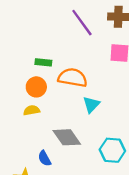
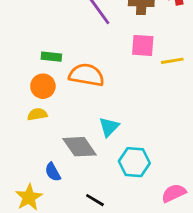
cyan triangle: (91, 105) -> (109, 127), moved

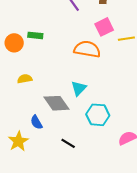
pink square: (143, 45) -> (104, 27), turned -30
orange semicircle: (87, 75) -> (87, 49), moved
orange circle: (43, 86) -> (14, 43), moved

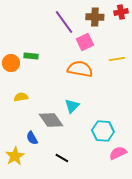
pink square: (104, 27) -> (85, 42), moved
cyan hexagon: (98, 115) -> (103, 131), moved

